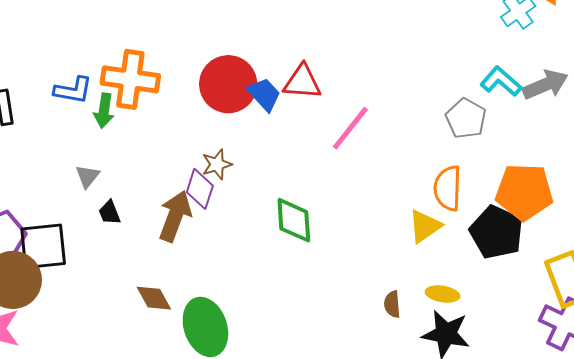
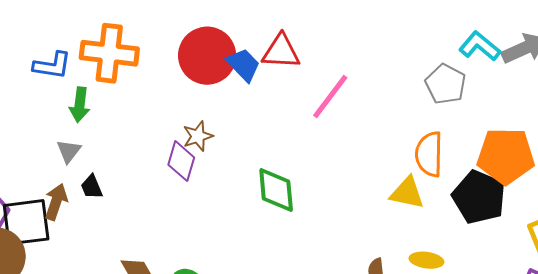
green arrow: (104, 111) -> (80, 105), moved
brown arrow: (175, 216) -> (56, 202), moved, size x0.7
yellow triangle: (425, 226) -> (407, 193), turned 48

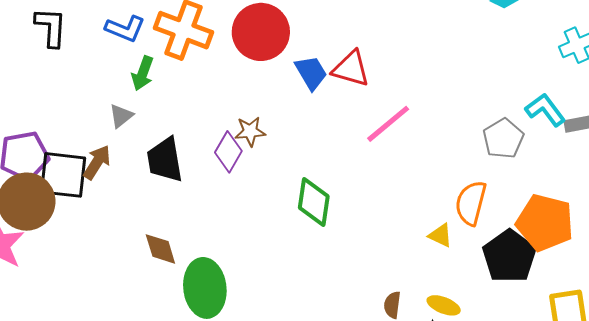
red circle: (207, 56) -> (261, 32), moved
black trapezoid: (92, 187) -> (165, 160), moved, size x1.8
yellow triangle: (407, 193) -> (440, 235), size x0.7

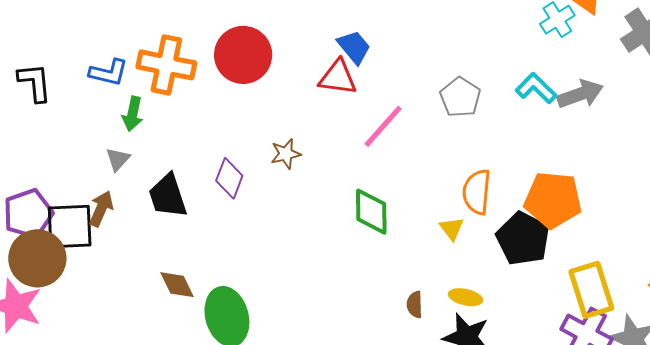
blue trapezoid: (311, 73) -> (354, 47), moved
brown star: (250, 131) -> (286, 154), moved
gray pentagon: (503, 139) -> (460, 97), moved
green diamond: (314, 202) -> (371, 212), moved
yellow triangle: (440, 235) -> (452, 229), turned 36

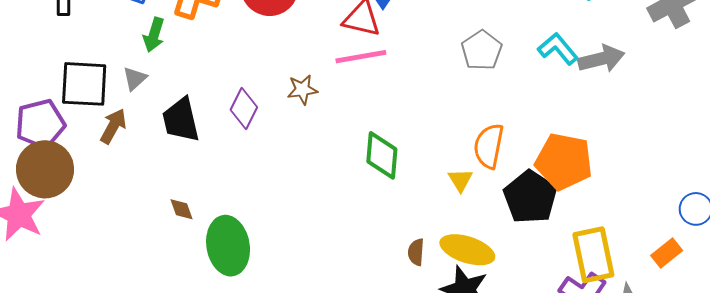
pink line: (383, 126) -> (361, 57), moved, turned 33
black square: (70, 227) -> (84, 84), moved
brown diamond: (177, 285) -> (182, 209), size x0.7
yellow ellipse: (466, 297) -> (467, 250), size x1.6

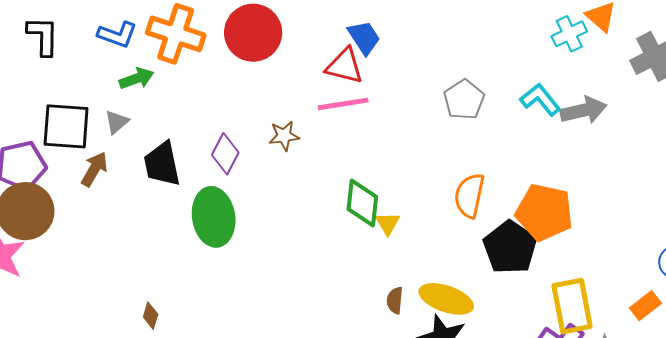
green arrow: (154, 35) -> (137, 78), turned -128
yellow triangle: (460, 180) -> (388, 223), moved
brown diamond: (182, 209) -> (151, 316), moved, turned 36
green ellipse: (228, 246) -> (214, 217), moved

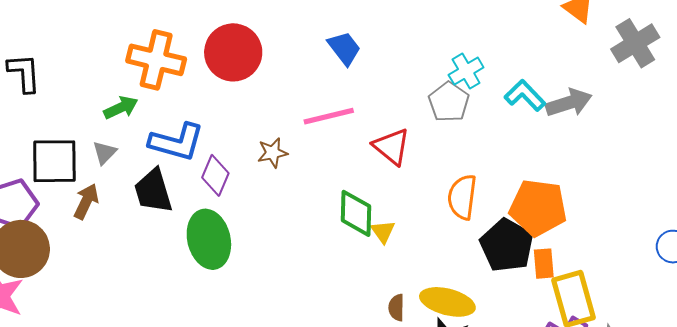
cyan cross: (569, 34) -> (466, 71), moved
blue L-shape: (117, 35) -> (177, 142), moved, size x1.4
red triangle: (345, 66) -> (392, 147), moved, turned 30
orange rectangle: (645, 306) -> (544, 264), moved, turned -52

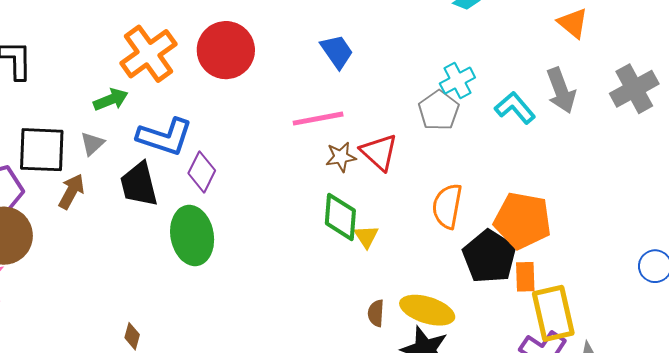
gray cross: (635, 43) -> (634, 89), moved
orange cross: (156, 60) -> (148, 54), turned 38
gray arrow: (569, 103) -> (561, 90), moved, turned 84
brown star: (273, 153) -> (341, 157), moved

